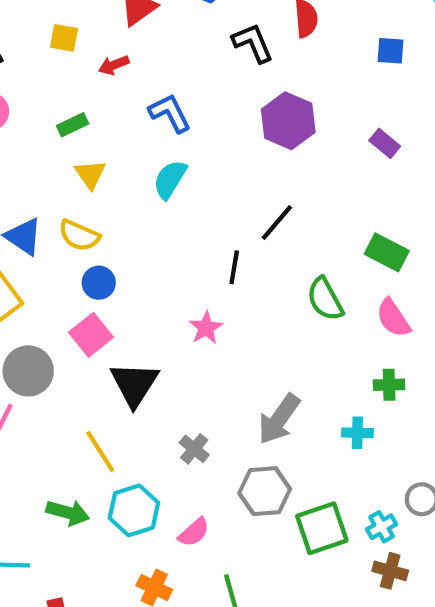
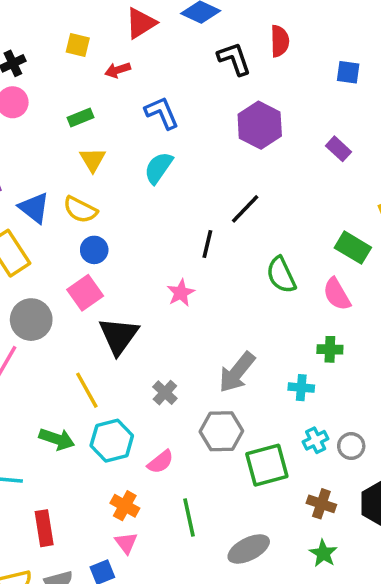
green rectangle: (387, 252) -> (353, 248), moved
cyan cross: (382, 527) -> (316, 440), moved

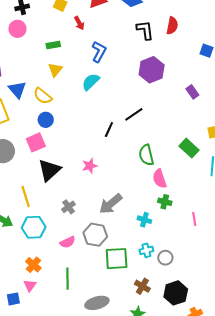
red arrow: (118, 70) -> (79, 23), turned -112
blue L-shape: (162, 113) -> (99, 52), turned 40
pink star: (181, 293) -> (90, 166), moved
pink semicircle: (337, 294) -> (160, 179), moved
pink semicircle: (160, 462) -> (68, 242), moved

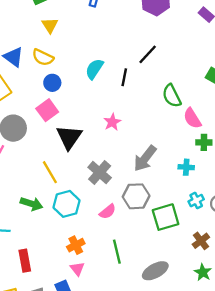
cyan semicircle: (91, 82) -> (94, 69), moved
gray cross: (69, 207) -> (100, 173), size x1.5
orange cross: (33, 265) -> (76, 245), turned 35
brown cross: (142, 286) -> (201, 241), turned 35

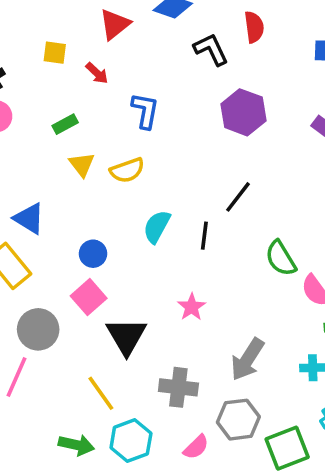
yellow semicircle: (43, 57) -> (127, 170), moved, turned -40
gray cross: (100, 173) -> (178, 387), turned -30

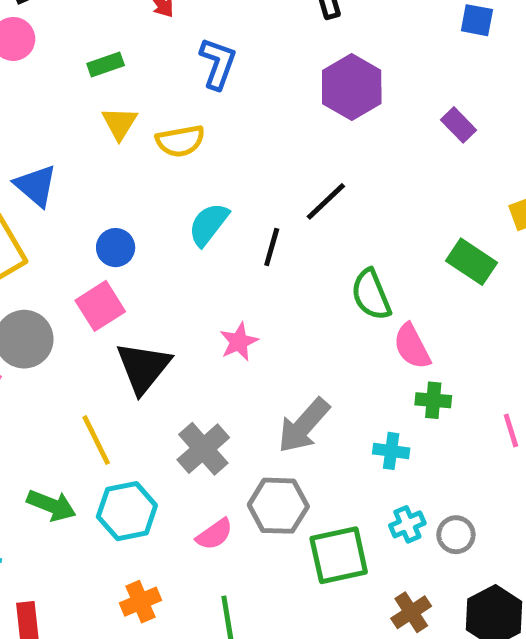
gray cross: (178, 387) -> (203, 449), turned 33

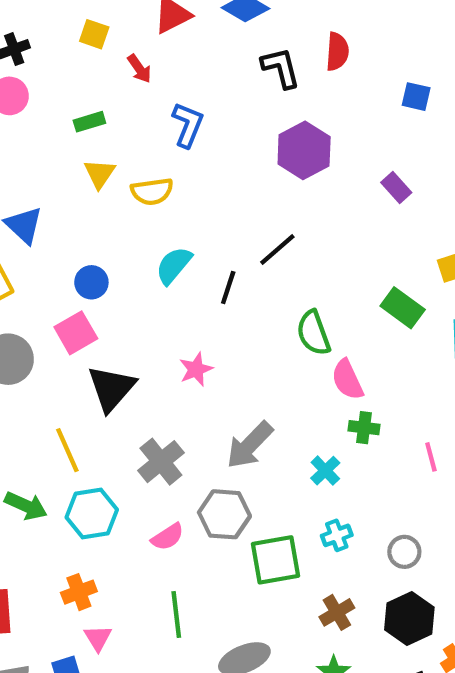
cyan cross: (391, 451) -> (325, 471), turned 36
gray circle: (456, 535) -> (404, 552), moved
orange cross: (140, 602) -> (79, 592), moved

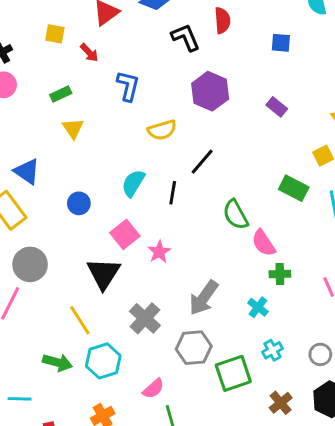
yellow semicircle: (152, 191) -> (162, 130), moved
pink square: (76, 333) -> (125, 234), moved
pink semicircle: (168, 537) -> (153, 389), moved

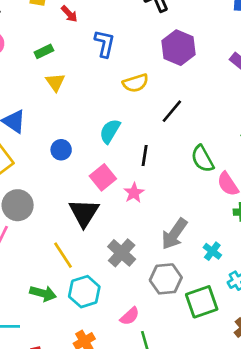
black line: (173, 193) -> (145, 156), moved
cyan cross: (258, 307) -> (212, 251), moved

